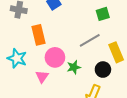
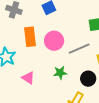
pink circle: (55, 57) -> (54, 41), moved
pink triangle: (42, 77) -> (28, 78), turned -40

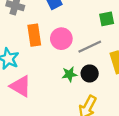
pink triangle: (28, 78) -> (21, 86), moved, size x1.5
black circle: (88, 79) -> (90, 73), moved

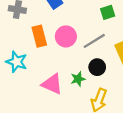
green star: (69, 74) -> (78, 79), moved
pink triangle: (21, 86) -> (52, 84), moved

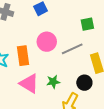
orange rectangle: (39, 36) -> (23, 56), moved
black circle: (97, 67) -> (84, 83), moved

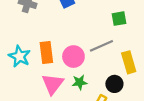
pink circle: (47, 42) -> (73, 57), moved
pink triangle: (29, 84) -> (53, 84), turned 35

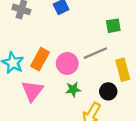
orange rectangle: (46, 52) -> (40, 59), turned 35
pink triangle: (53, 84) -> (32, 91), moved

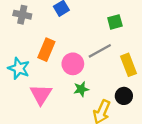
orange rectangle: (40, 59) -> (46, 50), moved
black circle: (108, 91) -> (124, 96), moved

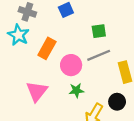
green square: (115, 22) -> (99, 31), moved
cyan star: (19, 68) -> (18, 35), moved

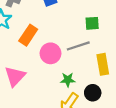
green square: (99, 31) -> (92, 23), moved
green star: (76, 90) -> (68, 80), moved

